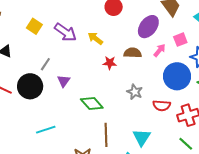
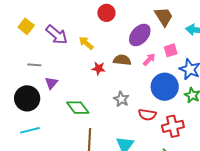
gray line: (45, 64) -> (34, 65), turned 56
black circle: (30, 86) -> (27, 98), moved

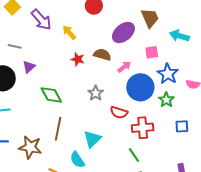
pink arrow: (149, 60) -> (124, 67), moved

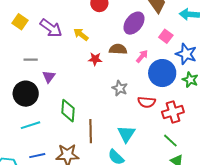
pink square: (152, 52) -> (166, 36), turned -32
green diamond: (51, 95) -> (68, 111), moved, turned 45

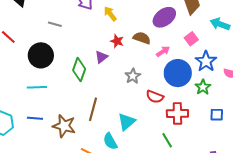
purple triangle: (49, 77) -> (101, 57), moved
green diamond: (68, 111) -> (79, 70), moved

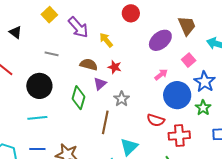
brown semicircle: (142, 38) -> (89, 65), moved
gray star: (133, 76) -> (122, 99), moved
brown line: (93, 109) -> (105, 122), moved

